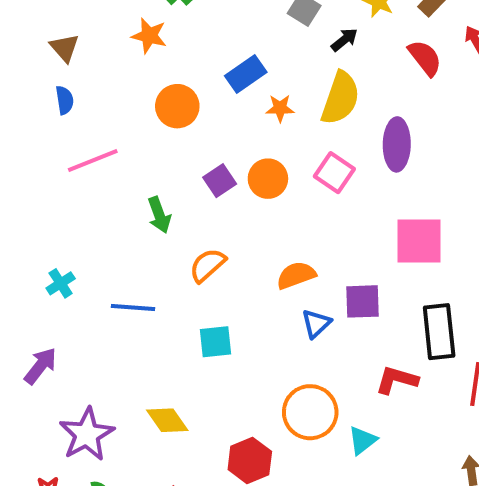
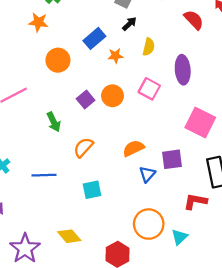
black arrow: (344, 40) -> (129, 24), moved
yellow semicircle: (340, 98) -> (149, 47), size x0.6
pink square: (419, 241) -> (200, 123), turned 32

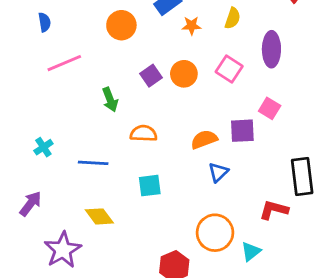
pink square: (200, 123) -> (270, 108), moved, size x0.6
orange semicircle: (83, 147) -> (144, 133), turned 45
purple square: (172, 159) -> (242, 131), moved
yellow diamond: (69, 236) -> (99, 216), moved

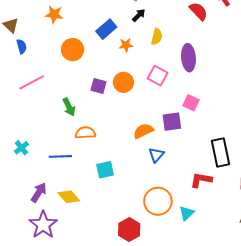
blue semicircle: (44, 22) -> (22, 46), moved
purple square: (151, 76) -> (98, 86), turned -35
orange semicircle: (144, 133) -> (85, 133), moved
purple arrow: (31, 204) -> (39, 192), moved

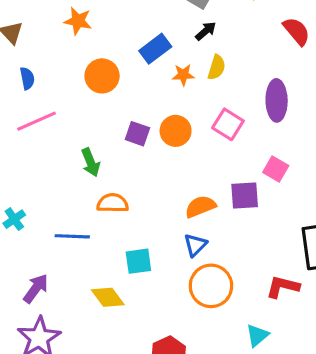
yellow semicircle: (157, 37) -> (216, 67), moved
blue semicircle: (22, 46) -> (27, 78), moved
blue triangle: (156, 155) -> (195, 245), moved
yellow diamond: (69, 197) -> (108, 297), moved
orange circle: (158, 201) -> (211, 286), moved

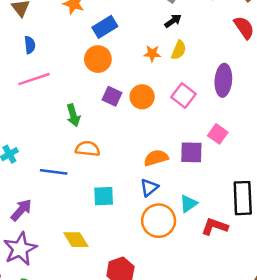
blue rectangle: (155, 49) -> (105, 27), moved
orange circle: (102, 76) -> (98, 59), moved
yellow diamond: (108, 297) -> (76, 240), moved
cyan triangle: (257, 335) -> (188, 204), moved

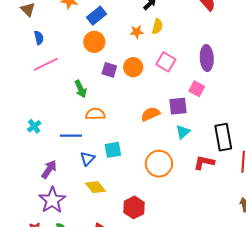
purple ellipse: (223, 80) -> (207, 58), moved
blue triangle: (149, 188) -> (87, 159), moved
cyan triangle: (188, 204) -> (183, 132), moved

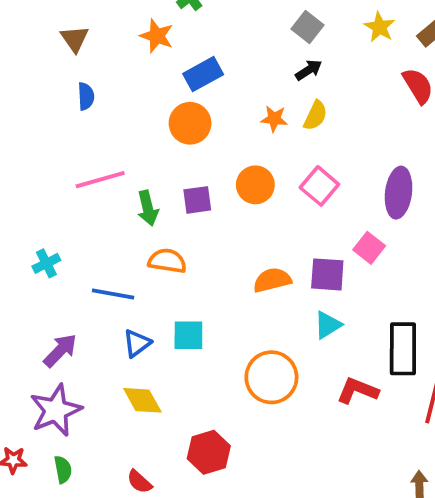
pink line: (46, 64) -> (100, 180), moved
purple square: (109, 70) -> (197, 200), moved, turned -35

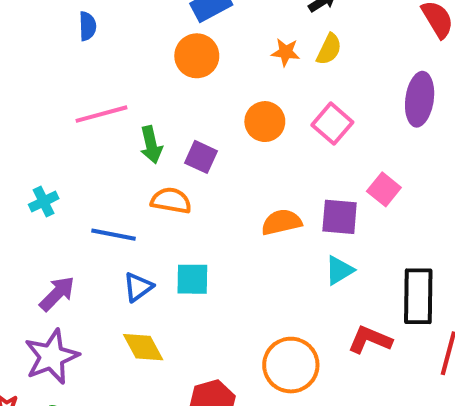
purple ellipse: (399, 193) -> (420, 99), moved
purple square: (197, 200) -> (201, 157), moved, turned 32
orange circle: (271, 377) -> (291, 365), moved

